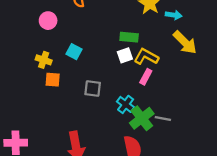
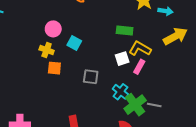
pink circle: (48, 21) -> (53, 29), moved
yellow arrow: (185, 42) -> (175, 36), turned -75
white square: (125, 55) -> (122, 59), moved

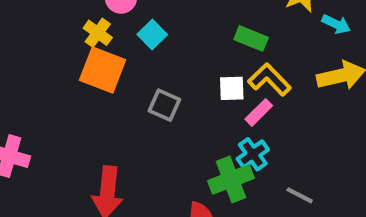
orange square: (54, 68) -> (103, 70), size x1.6
cyan cross: (120, 92) -> (253, 154), moved
gray line: (154, 105) -> (300, 195), moved

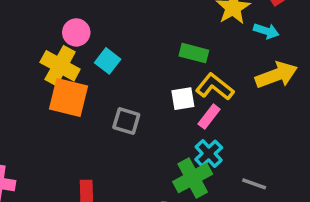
yellow cross: (98, 33) -> (60, 66), size x1.5

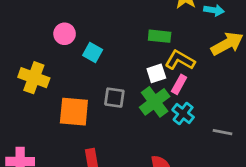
yellow cross: (60, 66) -> (34, 78), moved
orange square: (69, 97) -> (74, 112), moved
green cross: (193, 178) -> (155, 102), moved

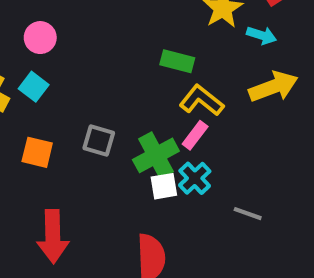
cyan square: (93, 53) -> (34, 87), moved
white square: (156, 73) -> (164, 186), moved
orange square: (74, 112) -> (37, 152), size x0.7

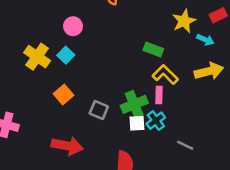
pink rectangle: (195, 135) -> (159, 95), turned -42
gray square: (99, 141) -> (99, 110), moved
orange square: (37, 152) -> (63, 95), turned 30
red arrow: (53, 236) -> (67, 146), turned -84

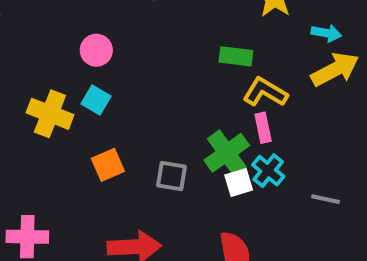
cyan arrow: (205, 40) -> (326, 33), moved
orange square: (63, 95) -> (108, 165), turned 30

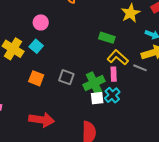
orange square: (108, 165) -> (36, 78), turned 35
gray square: (171, 176) -> (66, 77), moved
gray line: (326, 199) -> (140, 68), moved

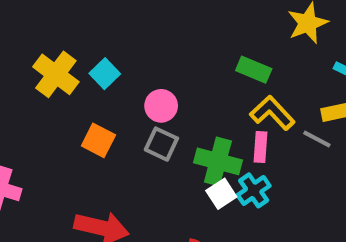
pink circle: (41, 22) -> (161, 106), moved
green cross: (94, 83) -> (218, 161), turned 35
white square: (97, 98) -> (221, 194), turned -32

